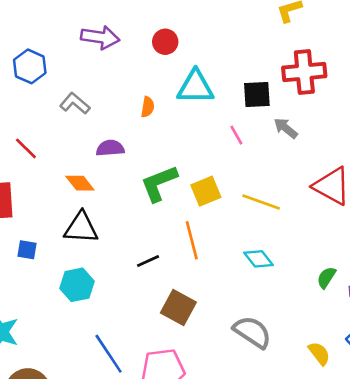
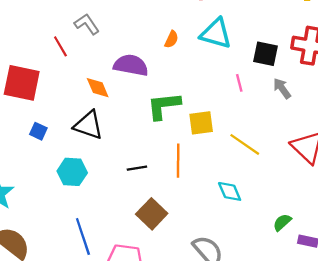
gray L-shape: (75, 103) -> (87, 24), moved
purple semicircle: (110, 148) -> (131, 65), size x1.4

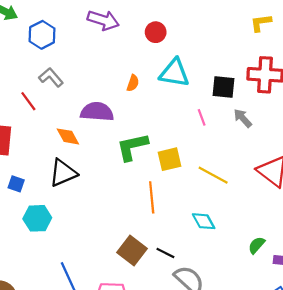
black triangle: (89, 125) -> (63, 173), turned -36
black line: (137, 168) -> (165, 253), moved, turned 42
cyan hexagon: (72, 172) -> (37, 218), moved

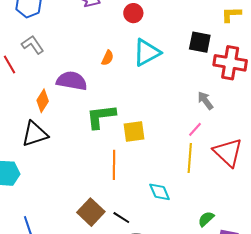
cyan triangle: (174, 73) -> (147, 52), turned -44
black square: (223, 87) -> (200, 42), moved
pink line: (202, 117) -> (195, 129), moved, turned 56
orange diamond: (68, 136) -> (43, 101), turned 55
yellow line: (213, 175) -> (190, 158), moved, turned 60

